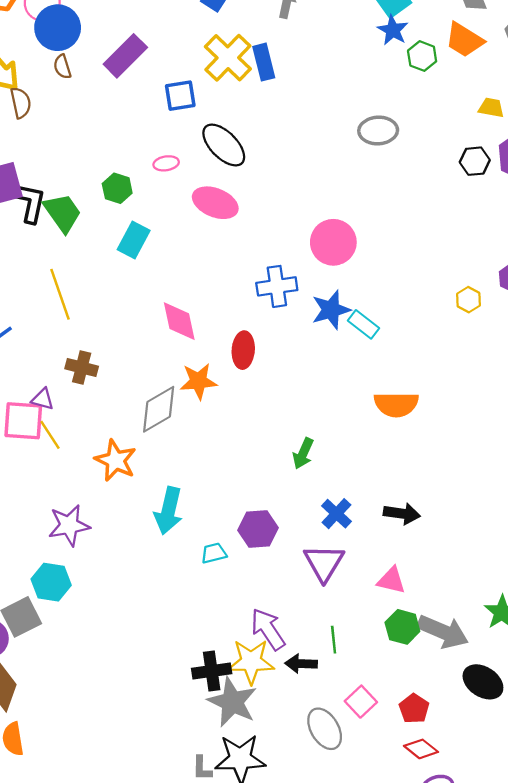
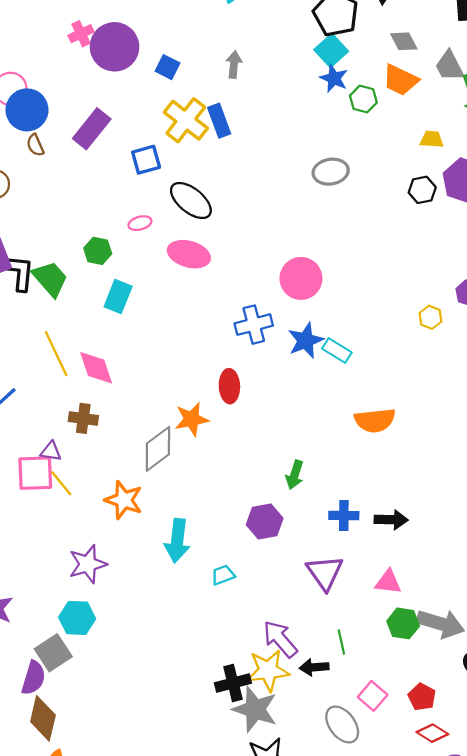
pink diamond: (179, 321) -> (96, 368), moved
blue cross: (336, 514) -> (344, 515), moved, turned -36
purple hexagon: (258, 529) -> (265, 522), moved

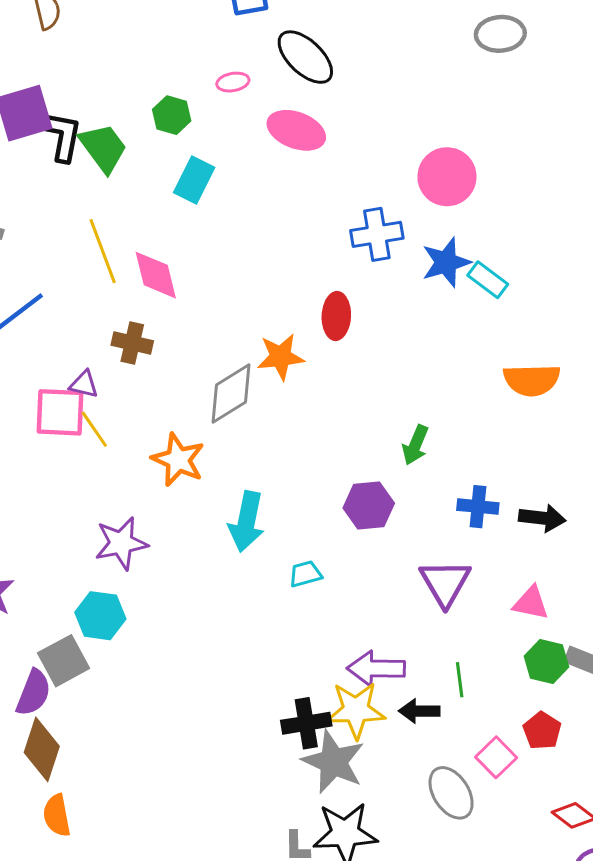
purple arrow: (280, 639) -> (376, 669), turned -54
red pentagon: (422, 697) -> (542, 731), moved

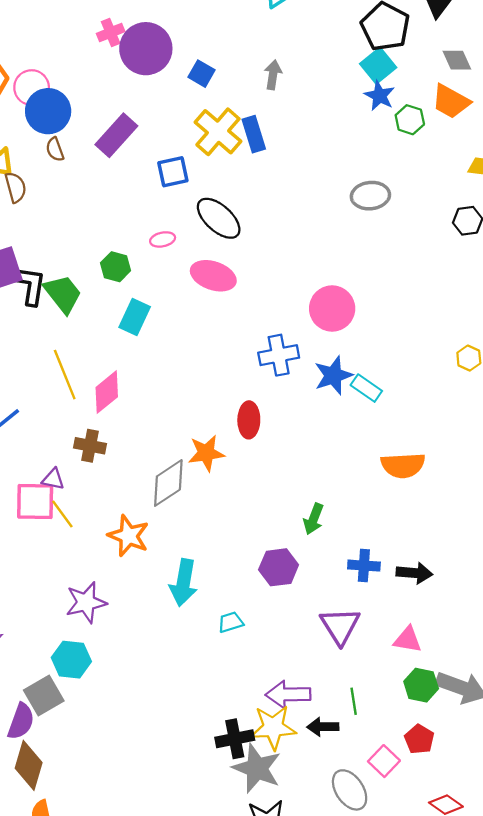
pink diamond: (156, 275) -> (107, 392), turned 66

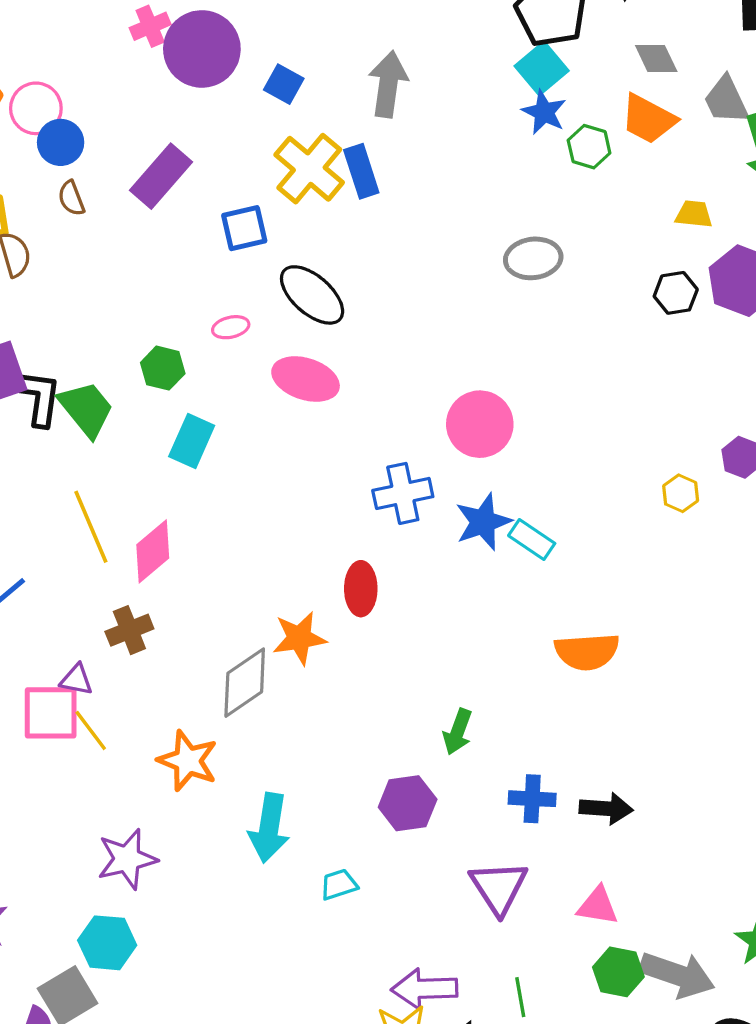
gray arrow: (273, 75) -> (388, 84), size x1.5
blue circle: (48, 111) -> (61, 142), size x0.7
brown cross: (90, 446) -> (129, 630), turned -32

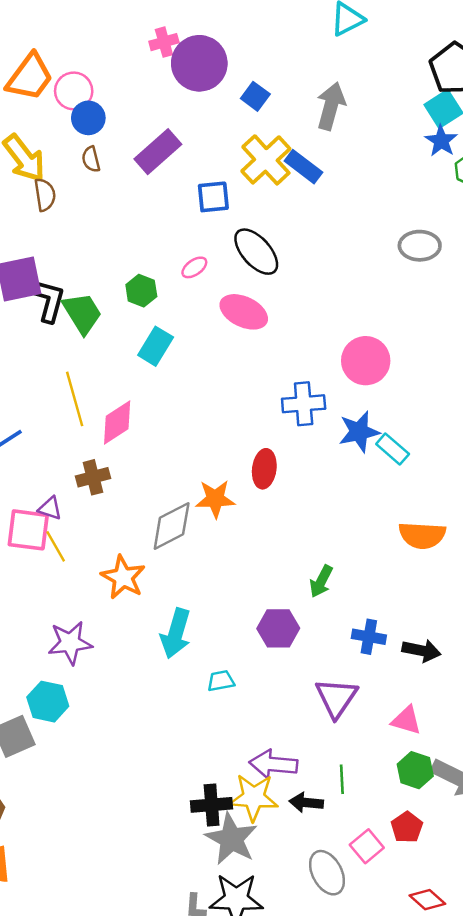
blue rectangle: (361, 171) -> (303, 167), turned -42
pink ellipse: (231, 327) -> (194, 267), turned -30

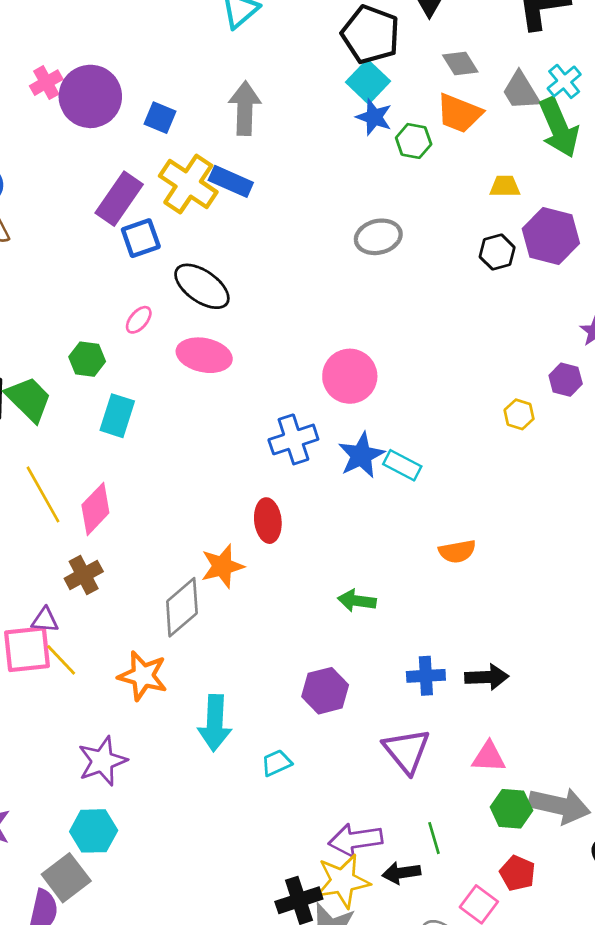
purple rectangle: (158, 152) -> (119, 199), moved
orange semicircle: (422, 535) -> (457, 551), size x0.7
green arrow: (321, 581) -> (357, 601), moved, turned 84

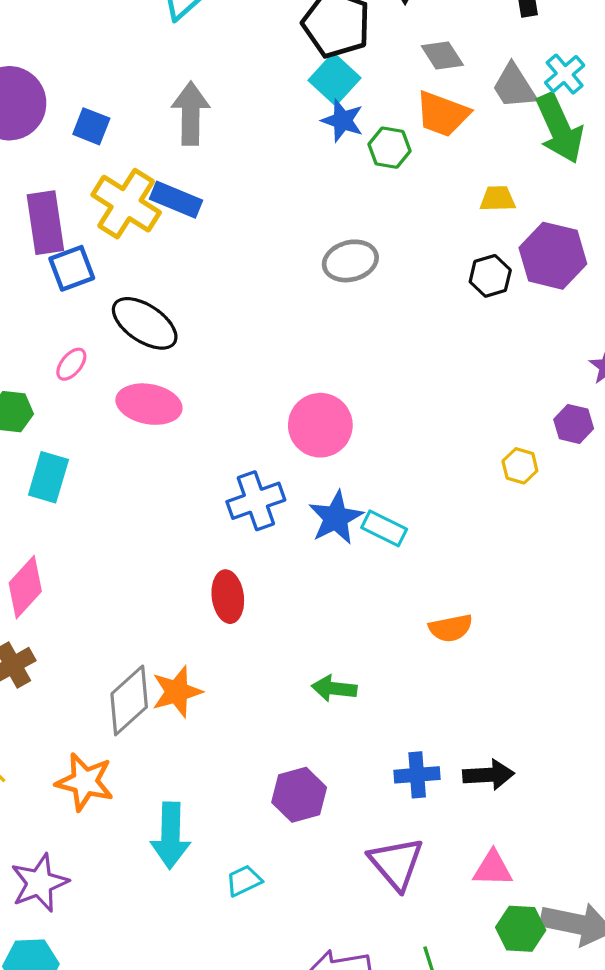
purple rectangle: (119, 199) -> (45, 223), turned -42
orange star: (222, 566) -> (177, 692), moved

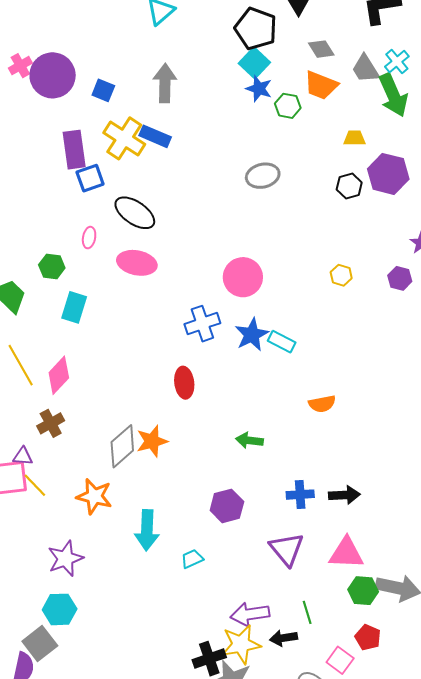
pink ellipse: (71, 364) -> (89, 238), turned -30
yellow hexagon: (520, 466) -> (341, 275), moved
pink triangle: (493, 869) -> (346, 553), size x1.4

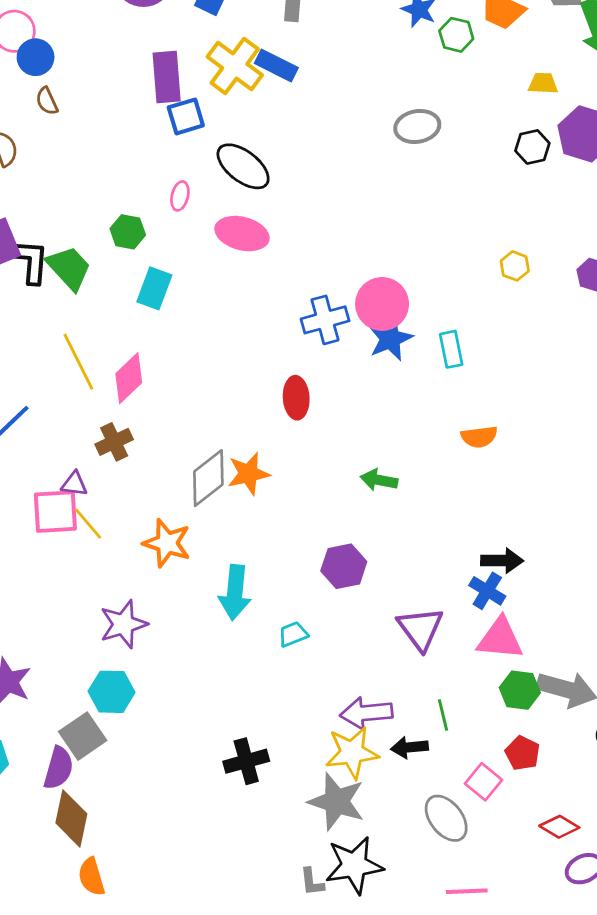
pink circle: (243, 277) -> (382, 304), moved
cyan rectangle: (282, 342) -> (451, 349), moved, turned 48
blue cross: (300, 495) -> (487, 591), moved, turned 32
black cross: (209, 659) -> (246, 761), moved

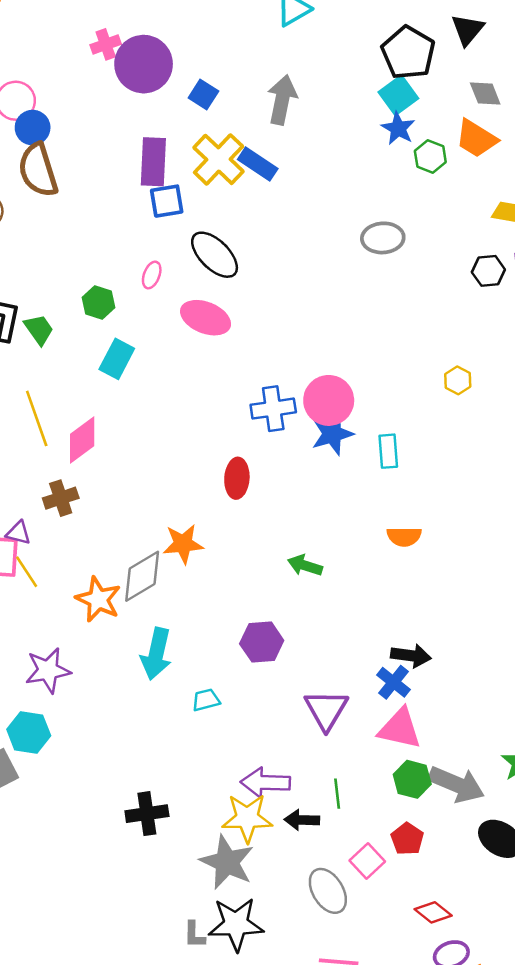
brown semicircle: (47, 101) -> (38, 170), size x2.0
green trapezoid: (69, 268) -> (39, 329), size x0.7
gray diamond: (208, 478) -> (142, 576), moved

